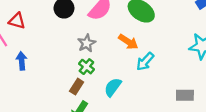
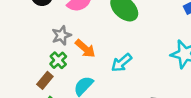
orange arrow: (128, 42) -> (85, 49), moved

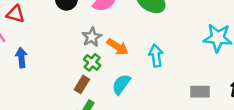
cyan arrow: (122, 63) -> (156, 56), turned 130

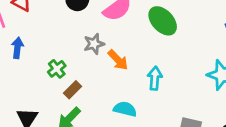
green cross: (92, 62) -> (57, 69), moved
cyan semicircle: (121, 84) -> (125, 109), moved, turned 55

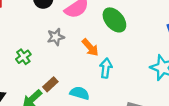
orange arrow: (118, 60) -> (90, 47), moved
brown rectangle: (72, 90) -> (50, 84), moved

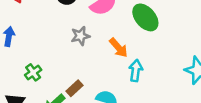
green cross: (23, 57) -> (33, 72), moved

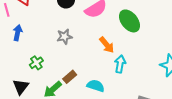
gray star: (80, 36) -> (65, 37), moved

